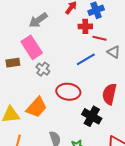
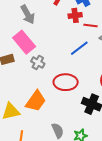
gray arrow: (38, 20) -> (28, 14), turned -78

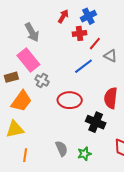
red line: (91, 26) -> (95, 44), turned -56
orange trapezoid: (36, 101) -> (21, 101), moved

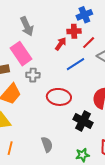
red arrow: (63, 16) -> (61, 44), moved
gray cross: (42, 80) -> (33, 75), turned -32
green star: (84, 154) -> (82, 155), moved

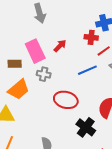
gray arrow: (27, 26) -> (40, 13), moved
red arrow: (61, 44) -> (60, 46), moved

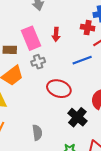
red arrow: (60, 46) -> (56, 34), turned 136
gray cross: (44, 74) -> (38, 62), turned -32

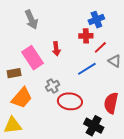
gray cross: (38, 62) -> (52, 86), moved

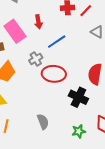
red line: (100, 47) -> (86, 11), moved
blue line: (87, 69) -> (57, 42), moved

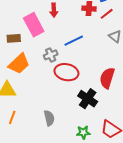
red arrow: (38, 22) -> (54, 10), moved

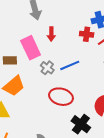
gray cross: (51, 55) -> (47, 68), moved, turned -32

